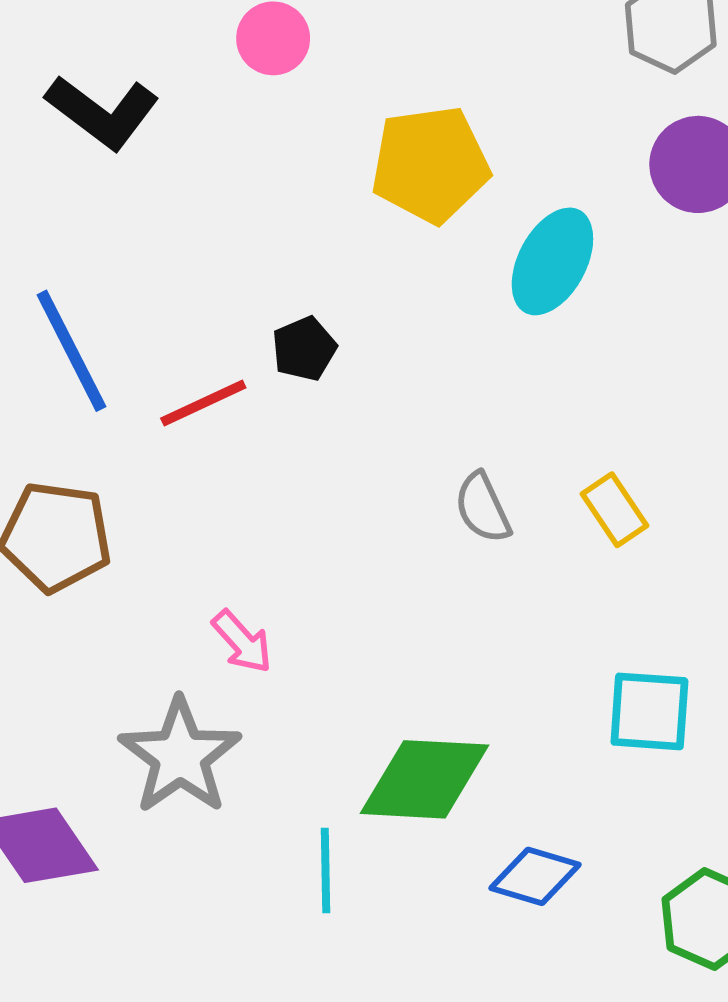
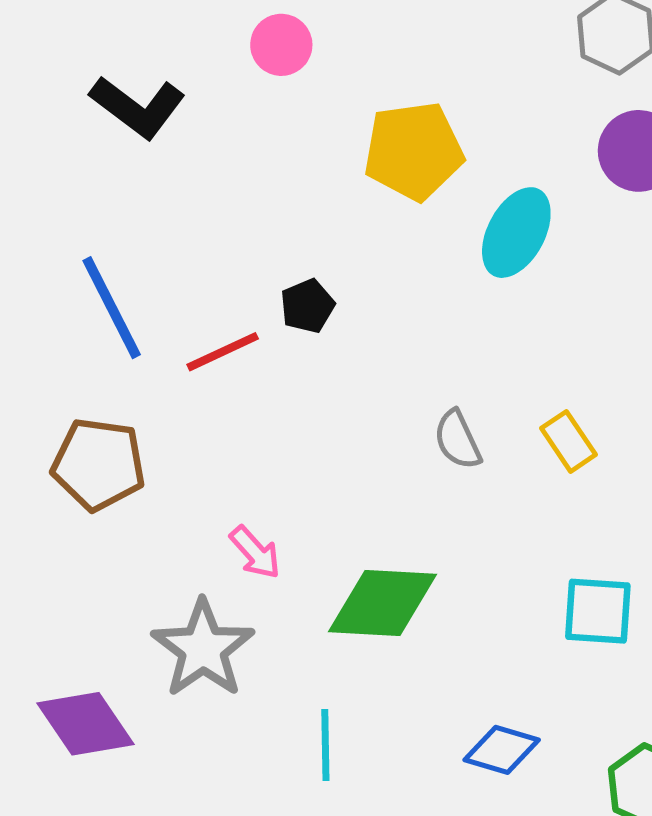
green diamond: (424, 779) -> (382, 603), moved

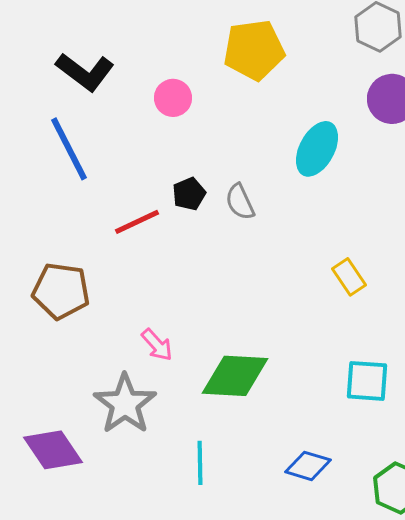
pink circle: (281, 45) -> (173, 98), moved
yellow pentagon: (414, 151) -> (254, 50), moved
blue line: (112, 308) -> (69, 149), moved
gray semicircle: (458, 440) -> (240, 202), moved

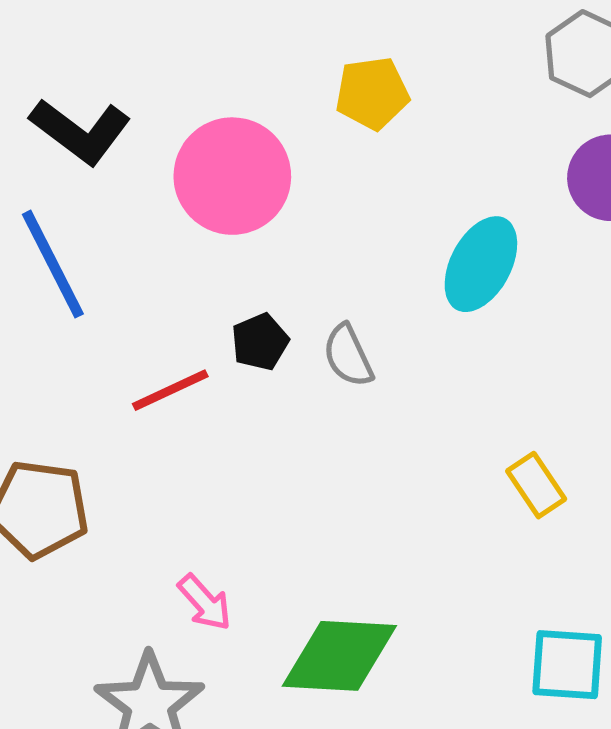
yellow pentagon: (254, 50) -> (372, 93), size x0.7
pink circle: (173, 98) -> (232, 176), size x1.8

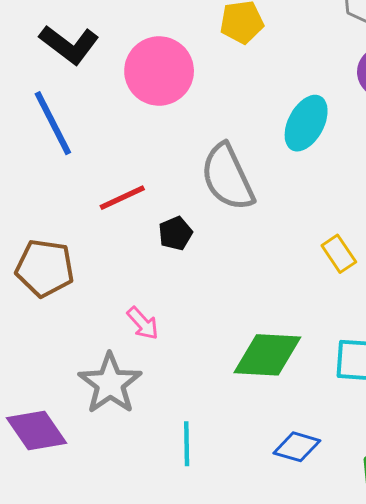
black pentagon: (260, 342) -> (175, 233), moved
gray semicircle: (348, 356) -> (227, 177), size x1.8
green diamond: (339, 656) -> (267, 355), moved

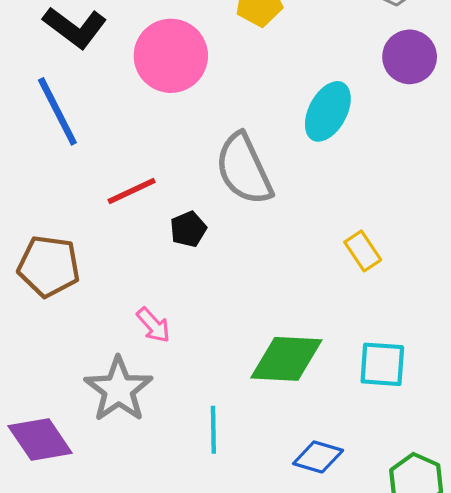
cyan line: (187, 444) -> (213, 430), moved

